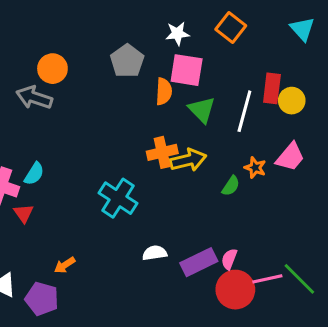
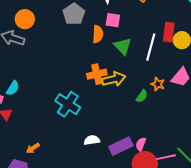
pink square: (187, 70) -> (113, 20), size x0.7

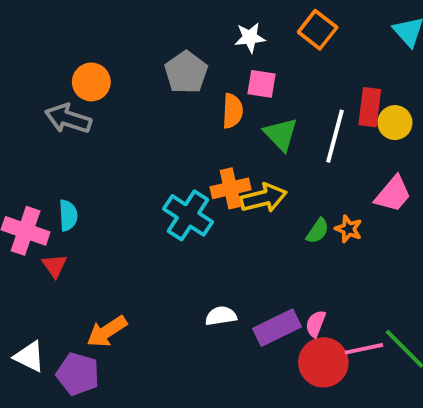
orange star: (158, 84) -> (349, 229), moved
cyan semicircle: (13, 88) -> (68, 215), turned -35
cyan cross: (68, 104) -> (188, 215), moved
orange arrow: (33, 148) -> (107, 331), size x1.5

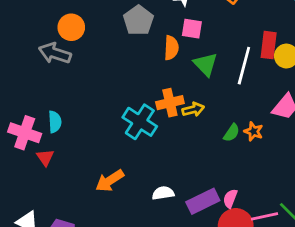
yellow arrow: (263, 198) -> (193, 109), size x0.7
orange arrow: (107, 331) -> (110, 181), moved

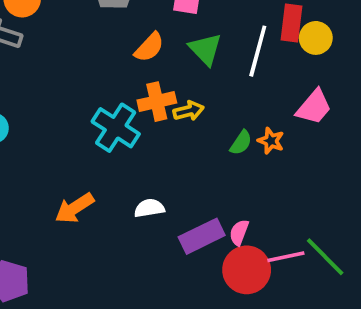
orange semicircle: (171, 48) -> (149, 47), moved, turned 40
white semicircle: (163, 193) -> (149, 208), moved

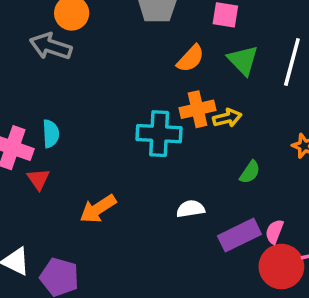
cyan cross: (116, 128) -> (159, 134), turned -30
green semicircle: (241, 143) -> (250, 172), moved
orange arrow: (75, 208) -> (98, 209), moved

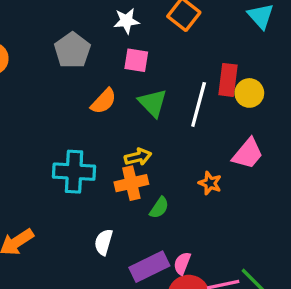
orange cross: (198, 109) -> (131, 183), moved
white semicircle: (191, 209) -> (104, 242), turned -65

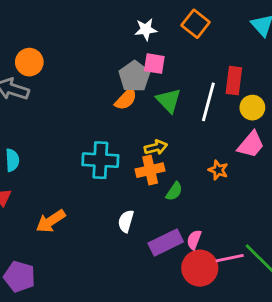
gray pentagon: (72, 50) -> (134, 76), moved
yellow circle: (249, 93) -> (252, 108), moved

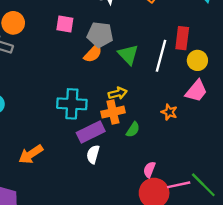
pink square: (154, 64) -> (65, 24), moved
gray pentagon: (134, 76) -> (100, 35), turned -30
purple rectangle: (166, 243) -> (91, 132), moved

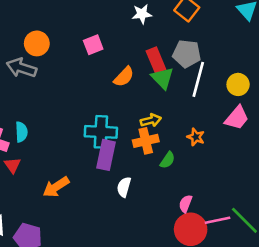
pink square: (65, 24) -> (93, 45), turned -30
gray pentagon: (100, 35) -> (187, 54), moved
red rectangle: (182, 38) -> (156, 60), moved, turned -30
orange star: (169, 112) -> (196, 137), moved
purple rectangle: (91, 132) -> (106, 155), moved, turned -52

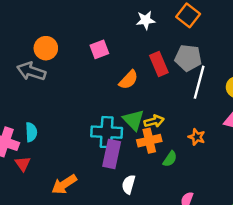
green triangle: (162, 78) -> (133, 120), moved

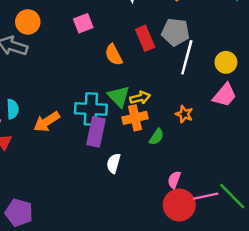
orange semicircle: (129, 80) -> (114, 55), turned 110
orange arrow: (64, 184) -> (47, 122), moved

